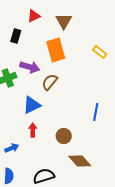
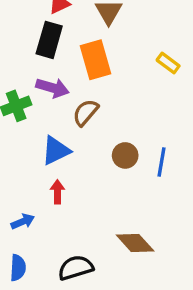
black rectangle: (16, 36) -> (49, 40), moved, size x1.5
brown circle: (64, 136) -> (125, 155), moved

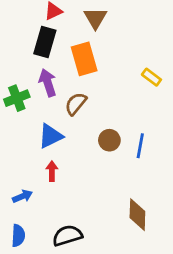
yellow rectangle: (168, 63) -> (151, 77), moved
purple arrow: (53, 88) -> (48, 83), turned -124
brown diamond: (135, 243) -> (137, 215), moved, turned 44

